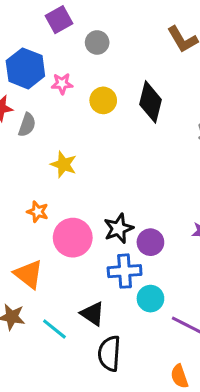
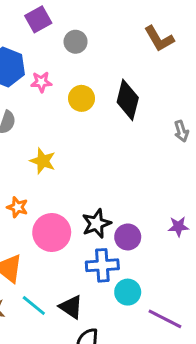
cyan line: (54, 329) -> (34, 306), moved

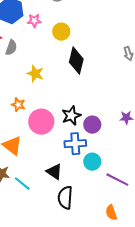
black diamond: (128, 100) -> (76, 61), moved
cyan line: (34, 306) -> (22, 184), moved

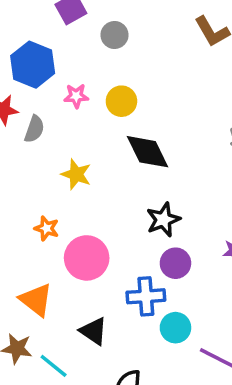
pink star: (34, 21) -> (76, 96), moved
black diamond: (76, 61) -> (148, 152), turned -40
black star: (71, 116) -> (163, 220), moved
black triangle: (54, 172) -> (94, 331), moved

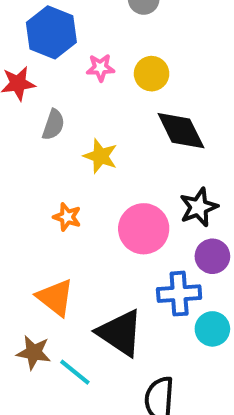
gray semicircle: (34, 129) -> (53, 125), moved
pink circle: (87, 258) -> (144, 229), moved
black triangle: (94, 331) -> (120, 333), size x1.5

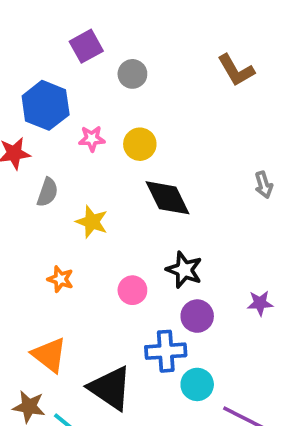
black star: (199, 207) -> (184, 270), turned -30
pink circle: (144, 229) -> (132, 290), size x0.6

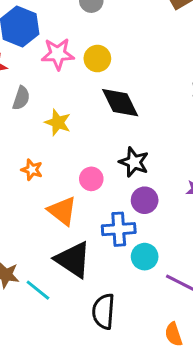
pink star: (92, 139) -> (58, 54), size x1.5
orange triangle: (49, 355) -> (62, 211), moved

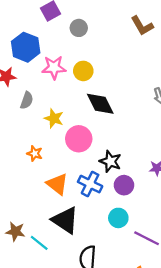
black star: (134, 162) -> (110, 161), moved
pink circle: (91, 179) -> (79, 139), moved, size x1.5
purple circle: (145, 200) -> (124, 185), moved
blue cross: (119, 229) -> (90, 184), moved, turned 30

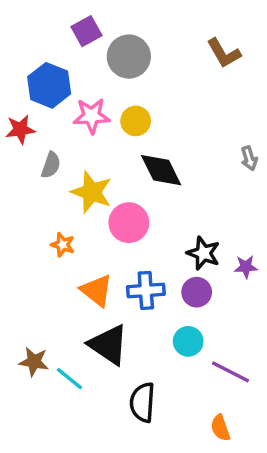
gray circle: (79, 28) -> (129, 57), size x1.6
yellow star: (54, 118) -> (92, 192), size x1.4
black star: (110, 161) -> (203, 253), moved
blue cross: (90, 184) -> (146, 290), turned -30

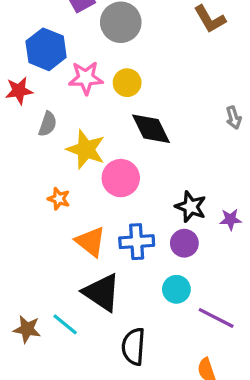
brown star: (34, 362) -> (27, 329), moved

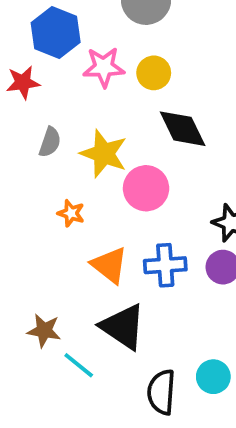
gray semicircle: (48, 124) -> (50, 142), moved
cyan circle: (176, 289) -> (213, 377), moved
brown star: (27, 329) -> (44, 331), moved

